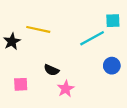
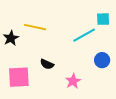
pink square: (21, 84) -> (19, 77), size x1.6
pink star: (66, 89) -> (73, 81), moved

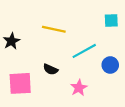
yellow line: (35, 27) -> (54, 29), moved
cyan line: (84, 35) -> (84, 51), moved

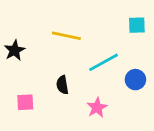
black semicircle: (51, 69) -> (62, 85), turned 56
pink square: (20, 83) -> (25, 102), size x0.6

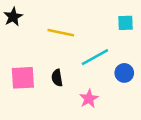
black star: (15, 50) -> (13, 17), moved
pink square: (25, 102) -> (23, 78), moved, size x1.5

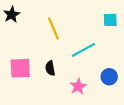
yellow line: (61, 33) -> (53, 28), turned 55
blue circle: (124, 73) -> (109, 77), moved

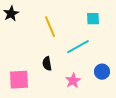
cyan square: (110, 20) -> (93, 19), moved
pink square: (20, 68) -> (19, 80), moved

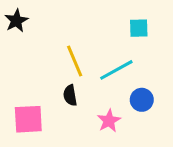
yellow line: (50, 27) -> (75, 61), moved
blue circle: (102, 72) -> (142, 100), moved

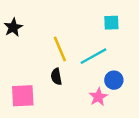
black star: (16, 21) -> (13, 27), moved
pink star: (109, 121) -> (98, 97), moved

